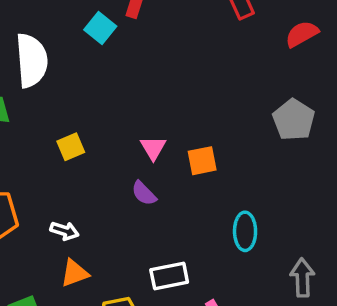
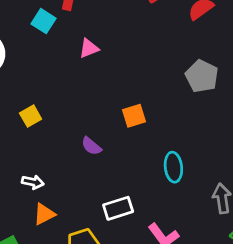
pink triangle: (153, 148) -> (89, 48), moved, turned 45

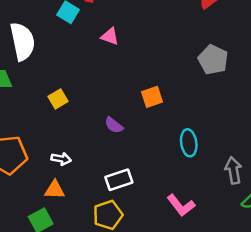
pink triangle: (89, 48) -> (110, 36), turned 42
white rectangle: (118, 208) -> (119, 180), moved
orange triangle: (44, 214) -> (55, 190), moved, turned 30

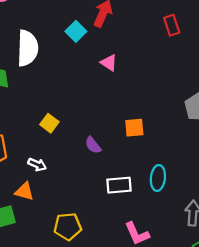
yellow square: (58, 99) -> (49, 123), moved, turned -36
white rectangle: (119, 180) -> (119, 185), moved

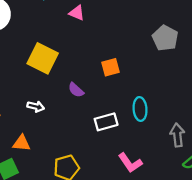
yellow square: (49, 123) -> (43, 58), moved, size x1.8
white arrow: (37, 165) -> (36, 106), moved

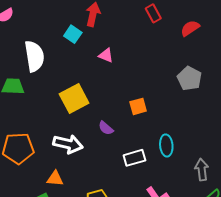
yellow square: (43, 58) -> (74, 99), turned 36
white arrow: (36, 106) -> (68, 144), size x1.8

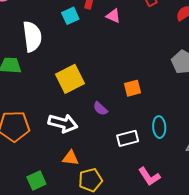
cyan square: (73, 34) -> (70, 16), turned 30
pink triangle: (106, 55) -> (113, 16), moved
orange triangle: (55, 179) -> (70, 158), moved

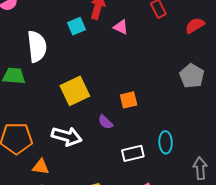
orange square: (132, 88) -> (129, 100), moved
orange triangle: (70, 158) -> (41, 167), moved

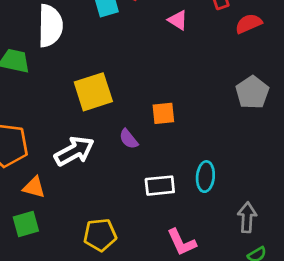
red semicircle: (195, 25) -> (249, 24), moved
pink triangle: (121, 27) -> (178, 20), moved
white arrow: (67, 136) -> (74, 151), turned -52

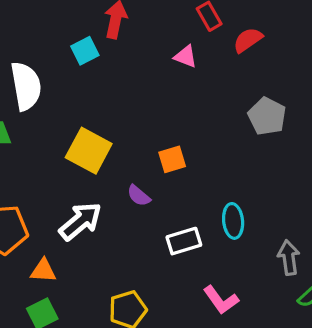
pink triangle: (178, 20) -> (186, 56), moved
yellow square: (93, 92) -> (89, 151), turned -33

